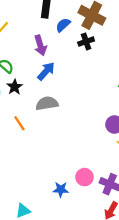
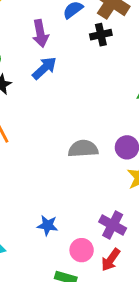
gray semicircle: (47, 103) -> (83, 149), moved
pink circle: (84, 177) -> (82, 250), moved

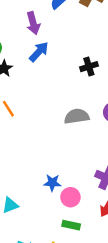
black cross: (101, 35) -> (89, 67), moved
pink circle: (82, 250) -> (70, 197), moved

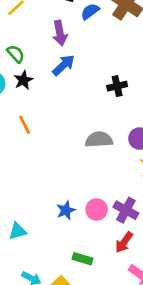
blue star: (52, 183) -> (66, 210), turned -30
pink circle: (70, 197) -> (97, 209), moved

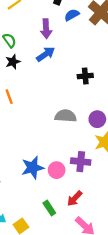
blue star: (66, 210) -> (33, 168), size x1.5
purple cross: (126, 210) -> (81, 162), moved, turned -30
green rectangle: (83, 259) -> (49, 208), moved, turned 32

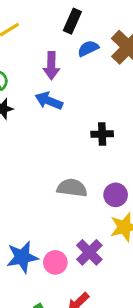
blue arrow: (46, 54) -> (49, 101), turned -126
purple cross: (81, 162) -> (89, 252), turned 36

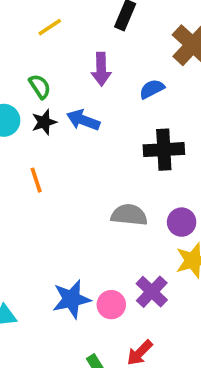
blue semicircle: (88, 48) -> (152, 89), moved
blue arrow: (49, 101) -> (83, 120), moved
black cross: (102, 134) -> (164, 150), size x1.5

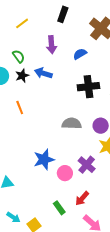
blue star: (71, 299) -> (44, 159), moved

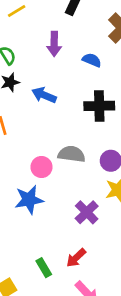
blue semicircle: (80, 54) -> (92, 60), turned 48
blue arrow: (43, 73) -> (44, 95), moved
pink circle: (65, 173) -> (41, 167), moved

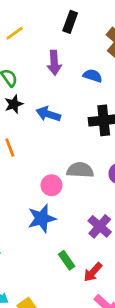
green rectangle: (44, 268) -> (67, 260), moved

